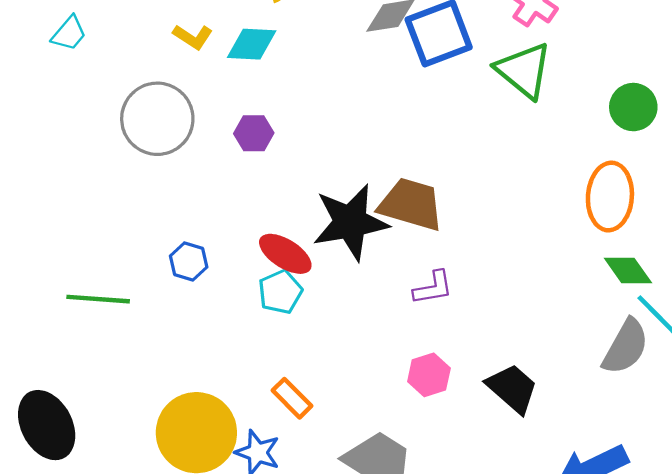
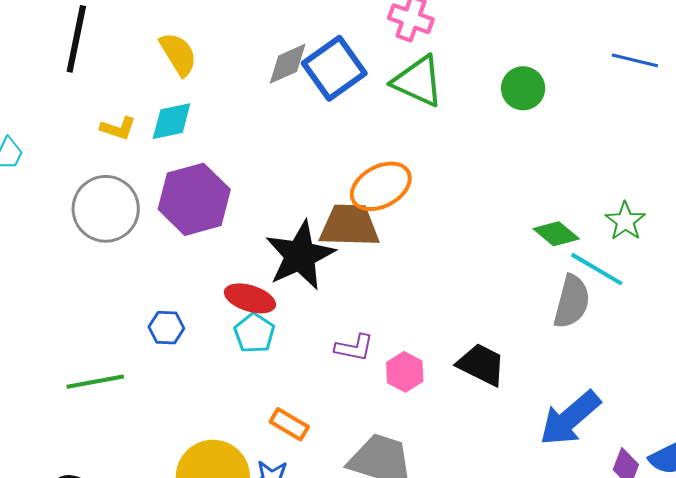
purple hexagon: (254, 133) -> (194, 199), size x2.0
orange ellipse: (610, 197) -> (381, 186), moved, turned 72
purple L-shape: (433, 288) -> (354, 348), moved, turned 36

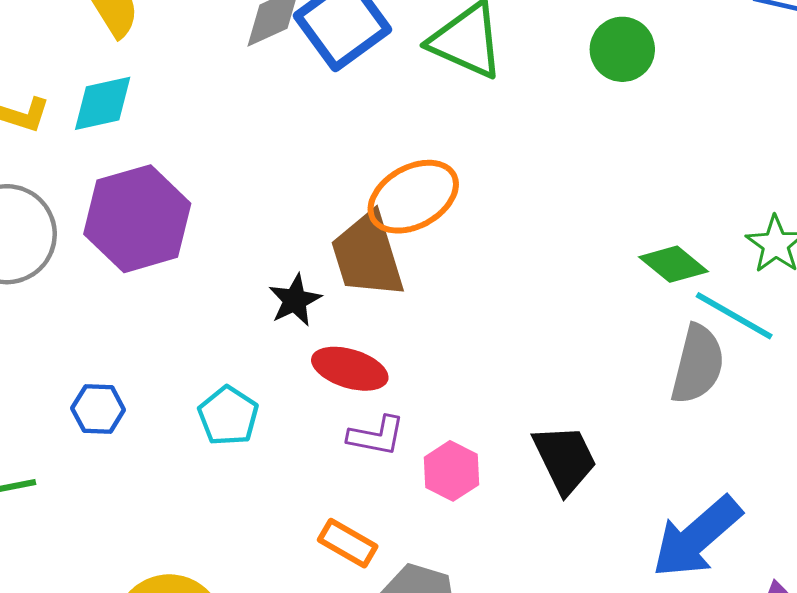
brown trapezoid: (349, 226) -> (367, 255), turned -108
black star: (300, 255) -> (295, 300), size x0.5
red ellipse: (250, 298) -> (350, 369), moved
black trapezoid: (481, 365) -> (565, 459), turned 38
orange rectangle: (289, 424) -> (348, 543), moved

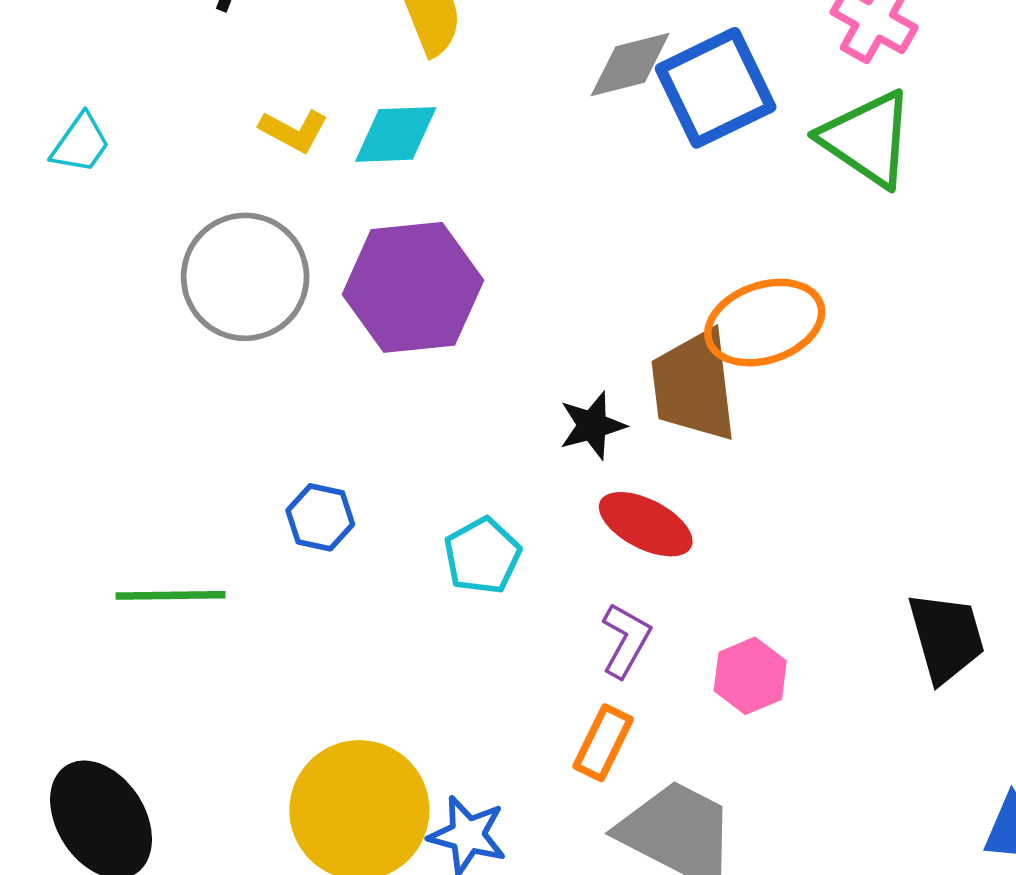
purple L-shape: (376, 436) -> (626, 640), moved, turned -82
black trapezoid: (565, 459) -> (946, 637), moved
orange rectangle: (348, 543) -> (603, 743), turned 76

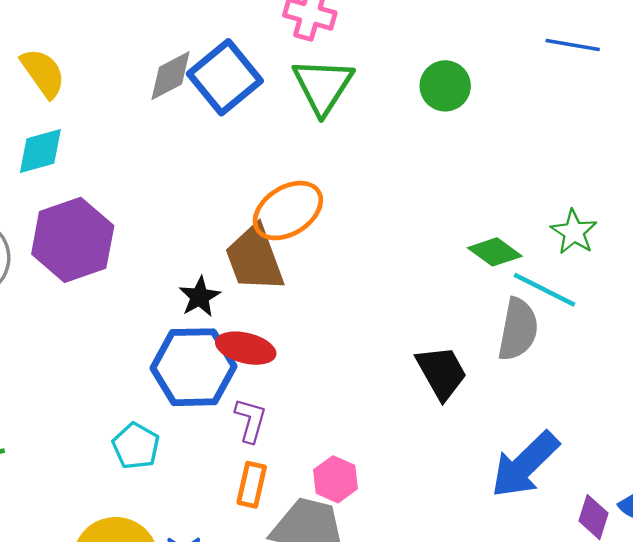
green triangle: (867, 139) -> (323, 86), turned 42
blue hexagon: (320, 517) -> (194, 367), moved, size x2.0
cyan pentagon: (482, 556) -> (136, 446), moved
pink hexagon: (750, 676) -> (335, 479), moved

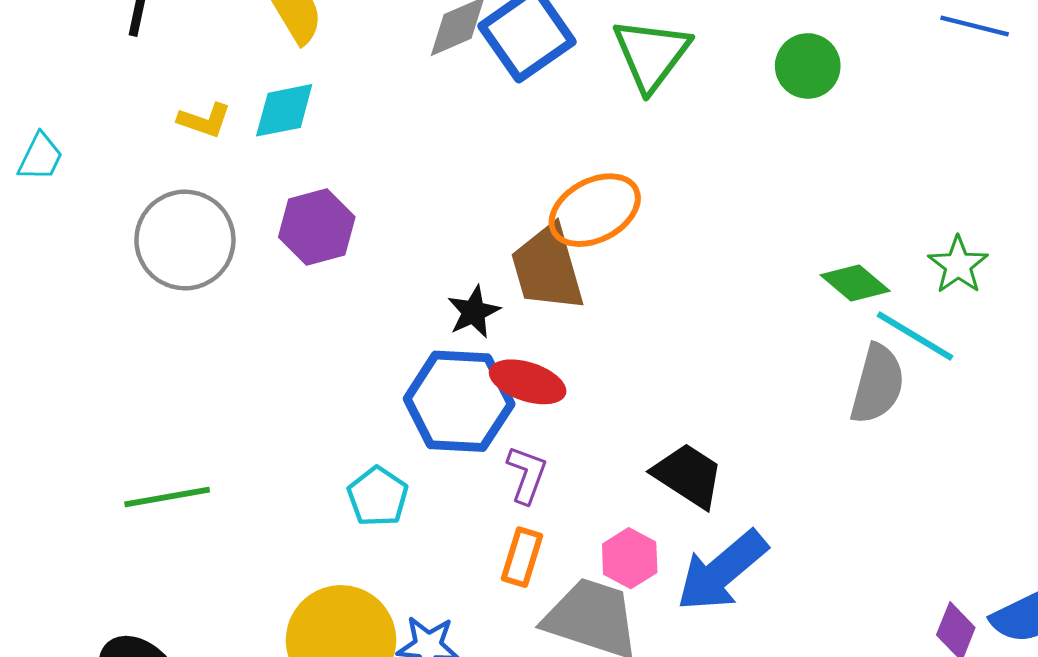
purple hexagon: (73, 240) -> (317, 227), size x0.7
black trapezoid: (442, 372) -> (688, 475), moved, turned -32
blue arrow: (525, 465) -> (722, 571), moved

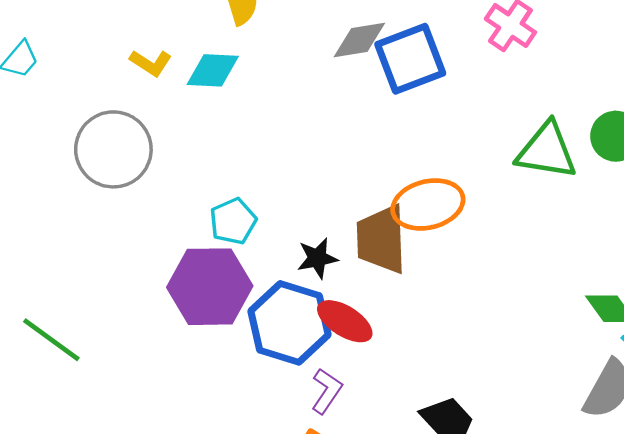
green triangle: (651, 54) -> (547, 151), moved, turned 48
purple hexagon: (317, 227) -> (210, 287), moved, size x1.4
green line: (167, 497) -> (51, 340), turned 32
cyan pentagon: (378, 497) -> (233, 221), moved

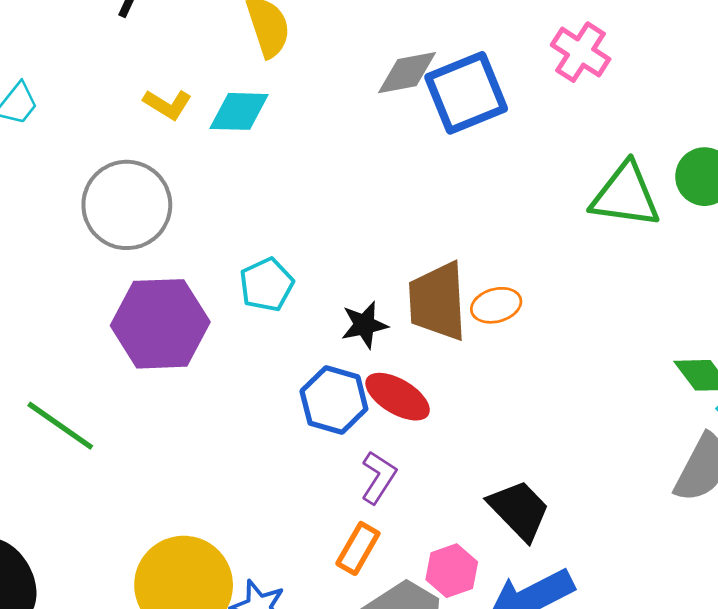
orange ellipse: (428, 204) -> (496, 305), moved, size x0.6
purple hexagon: (210, 287) -> (160, 324), moved
blue hexagon: (289, 323) -> (334, 400), size x0.7

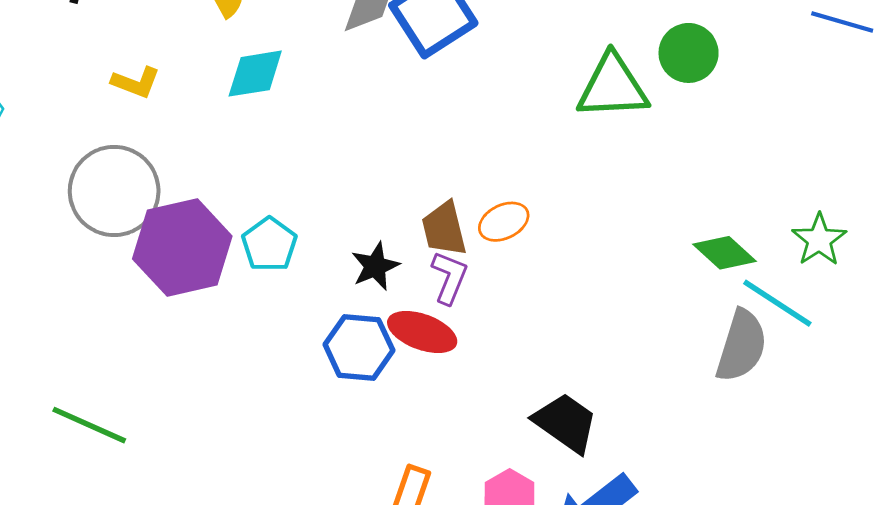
cyan diamond: (239, 111) -> (255, 74), moved
brown trapezoid: (438, 301) -> (444, 229), size x0.7
purple hexagon: (160, 324) -> (182, 247), moved
purple L-shape: (378, 477) -> (449, 278), moved

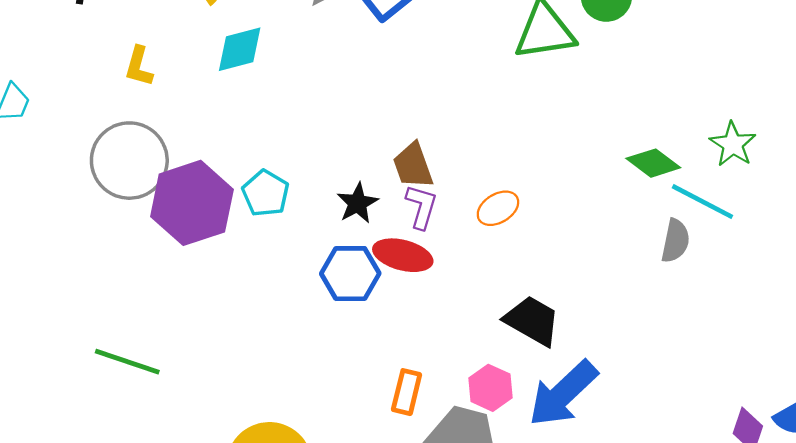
yellow L-shape: (136, 82) -> (139, 66), turned 90
orange ellipse: (504, 222) -> (498, 208), moved
gray semicircle: (741, 346) -> (675, 241), size x0.7

